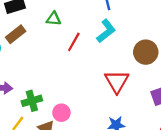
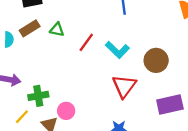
green triangle: (54, 19) -> (57, 30), moved
cyan L-shape: (106, 31) -> (117, 50), moved, turned 75

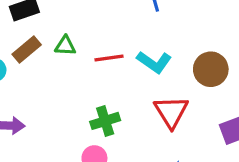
red line: (86, 42) -> (109, 58), turned 54
green cross: (38, 96) -> (105, 121), moved

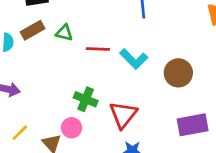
red triangle: (171, 112) -> (123, 115), moved
green cross: (105, 121) -> (86, 99), turned 30

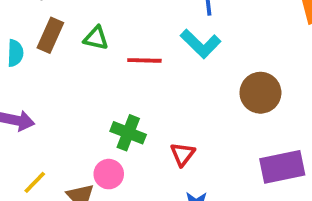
brown rectangle: (33, 30) -> (50, 35), turned -35
cyan L-shape: (134, 59) -> (201, 44), moved
red triangle: (123, 115) -> (183, 154), size x0.6

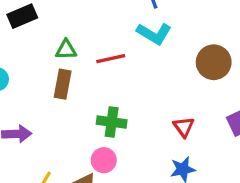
brown rectangle: (50, 35) -> (63, 84), moved
red triangle: (183, 154) -> (184, 127), moved

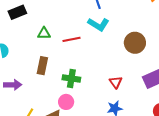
brown rectangle: (63, 84) -> (42, 66), moved

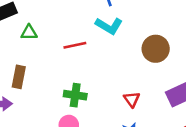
green triangle: (44, 33) -> (29, 33), moved
brown rectangle: (42, 66) -> (19, 77), moved

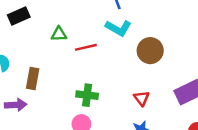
green triangle: (29, 33) -> (59, 34), moved
brown circle: (156, 49) -> (150, 51), moved

